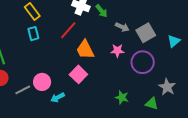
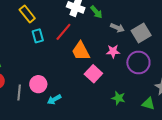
cyan rectangle: (33, 34) -> (38, 36), moved
pink square: (78, 74) -> (93, 74), moved
gray line: (23, 90) -> (19, 92), turned -56

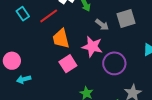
gray square: (141, 33) -> (126, 19), moved
cyan rectangle: (38, 36) -> (23, 14), turned -32
pink star: (113, 51) -> (92, 47), size x1.5

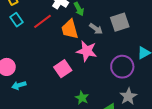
orange trapezoid: (61, 39) -> (70, 29), moved
purple circle: (114, 63) -> (122, 67), moved

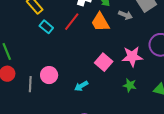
pink star: (87, 51) -> (132, 56), moved
cyan arrow: (19, 85) -> (81, 86), moved

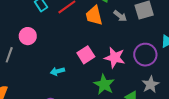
pink circle: (49, 75) -> (28, 36), moved
green star: (130, 85) -> (104, 84), size x1.5

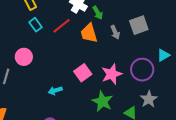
gray arrow: (120, 16) -> (115, 32), turned 32
pink star: (115, 58) -> (112, 74), turned -30

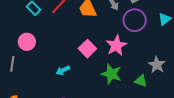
purple circle: (142, 70) -> (135, 20), moved

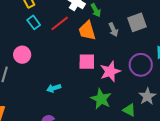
purple circle: (135, 20) -> (141, 65), moved
pink square: (87, 49) -> (87, 62), moved, turned 36

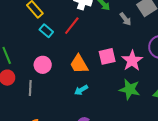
orange trapezoid: (87, 31) -> (79, 64), moved

